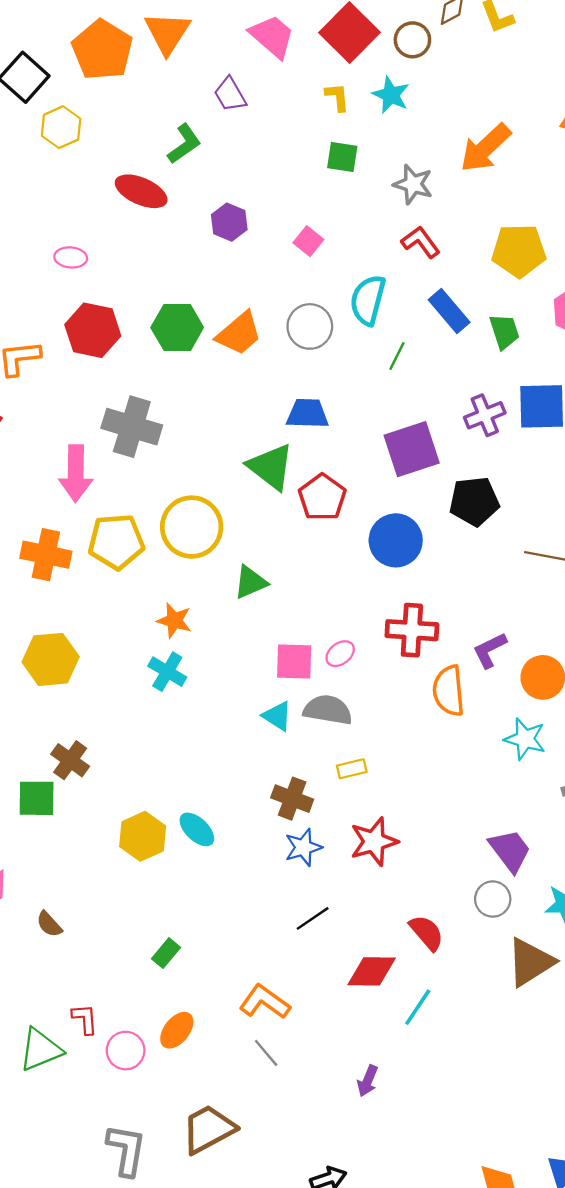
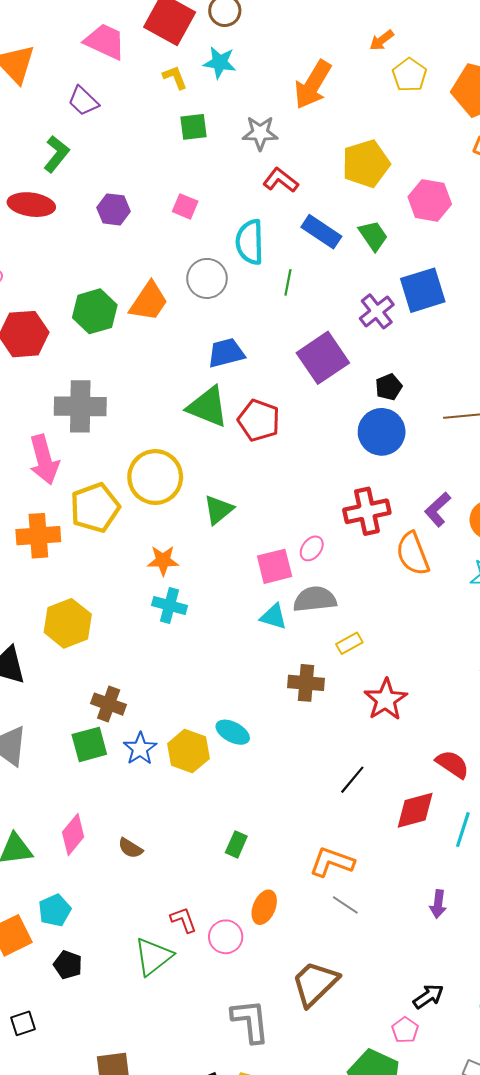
black pentagon: (474, 501) -> (389, 387), size x0.6
blue circle: (396, 540) -> (382, 432), moved
blue star: (303, 847) -> (140, 749), moved

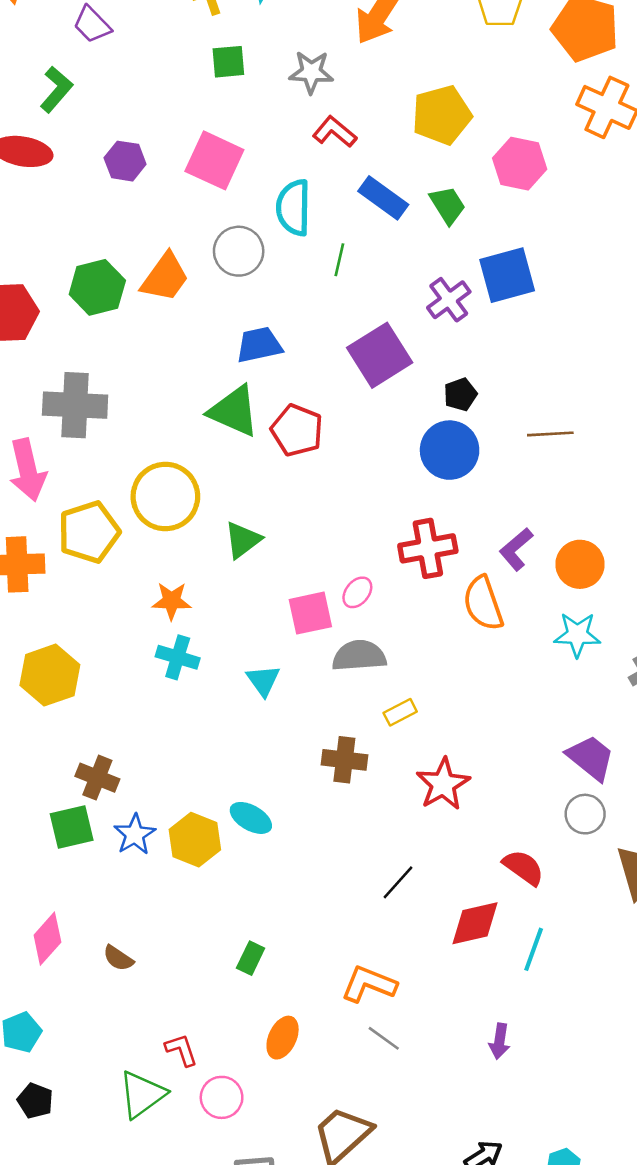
pink square: (185, 206) -> (214, 160), size x1.8
cyan triangle: (273, 617) -> (263, 680), moved, turned 36
pink circle: (226, 937) -> (222, 1097), moved

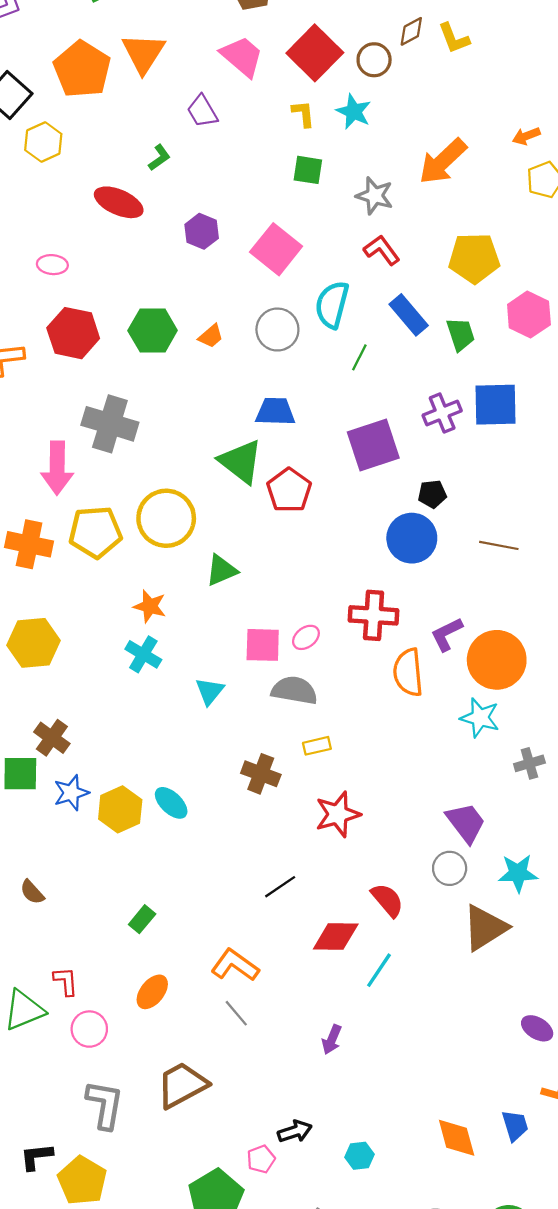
green L-shape: (56, 89) -> (159, 158), size x0.7
orange trapezoid: (165, 277) -> (211, 336), size x0.6
orange circle: (580, 564) -> (497, 660), size x1.4

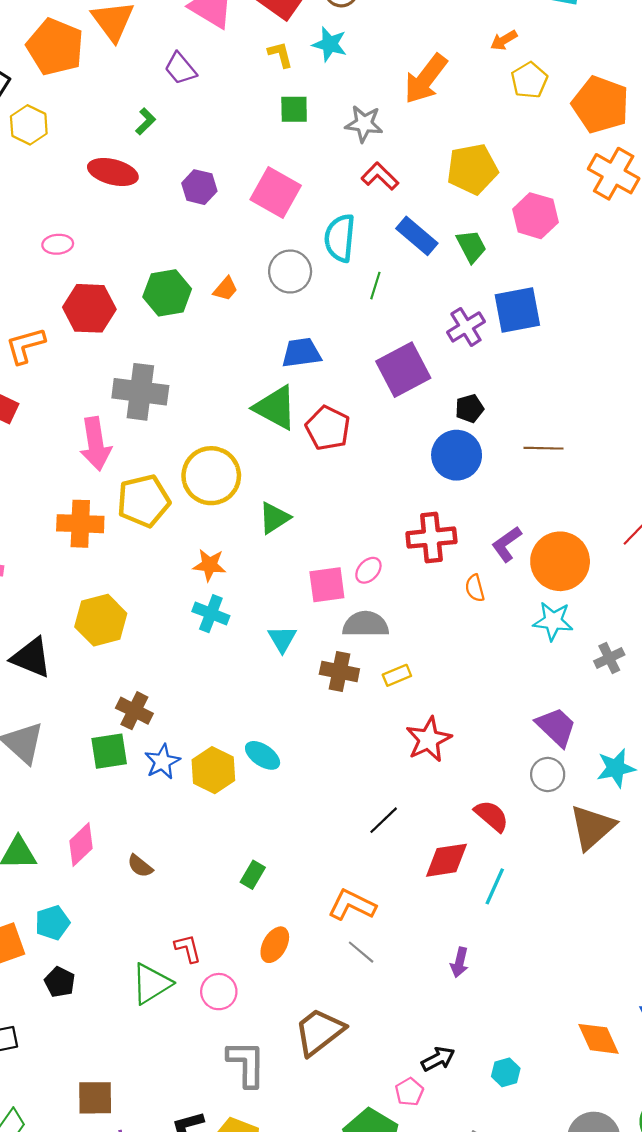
orange semicircle: (408, 672) -> (475, 588), size x0.6
brown cross: (261, 774) -> (339, 671), moved

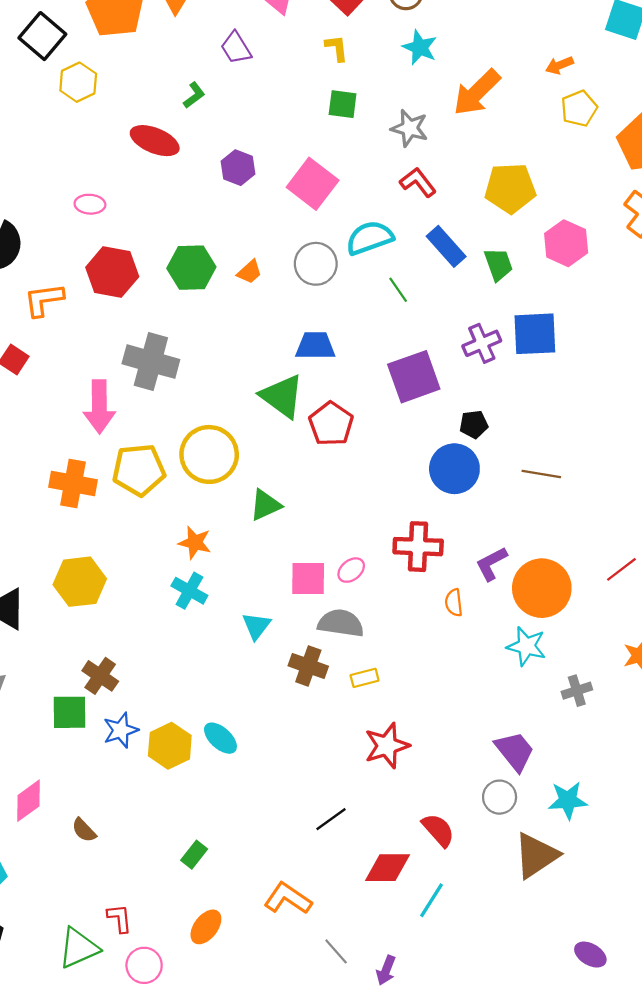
cyan star: (330, 44) -> (420, 47), moved
cyan semicircle: (340, 238) -> (370, 238), turned 57
green line: (375, 286) -> (398, 290), turned -60
gray line: (361, 952) -> (336, 951), moved

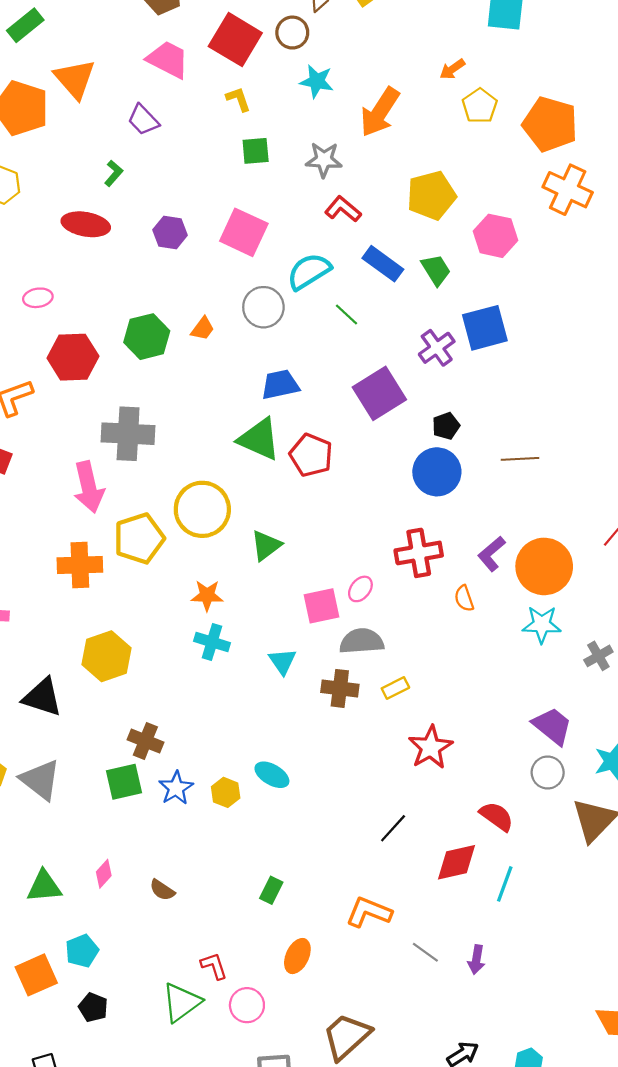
yellow hexagon: (170, 746) -> (226, 792), size x0.7
pink diamond: (29, 801) -> (104, 874), size x0.7

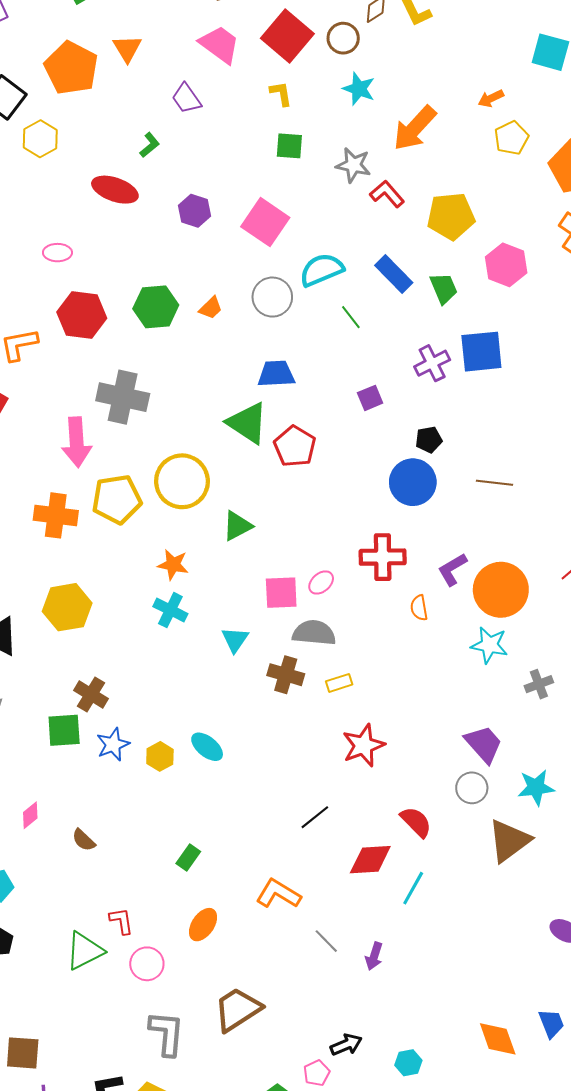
orange triangle: (75, 79) -> (127, 48), size x0.7
red L-shape: (343, 209) -> (387, 194), moved
purple square: (379, 393) -> (370, 398), size x0.5

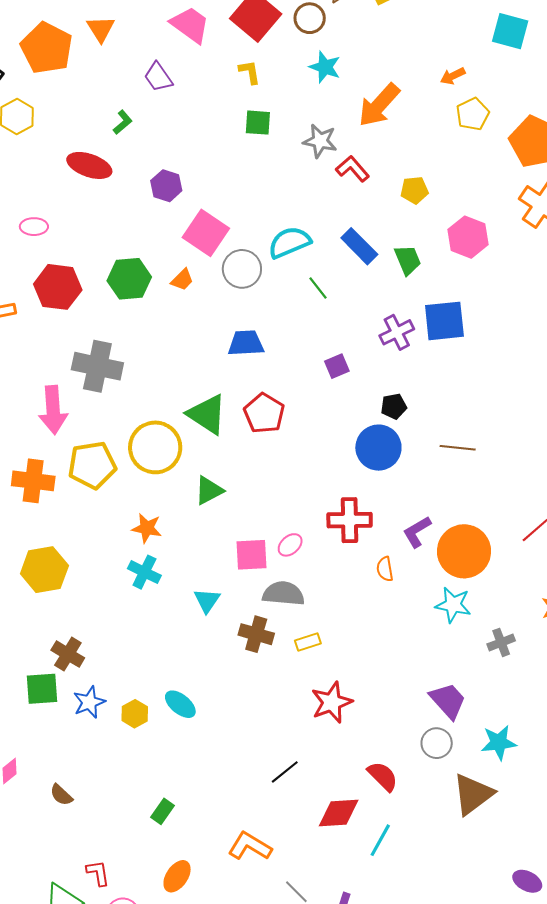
yellow pentagon: (451, 216) -> (414, 190), size x0.6
pink square: (265, 222) -> (206, 233), moved
green triangle: (247, 423) -> (207, 414), moved

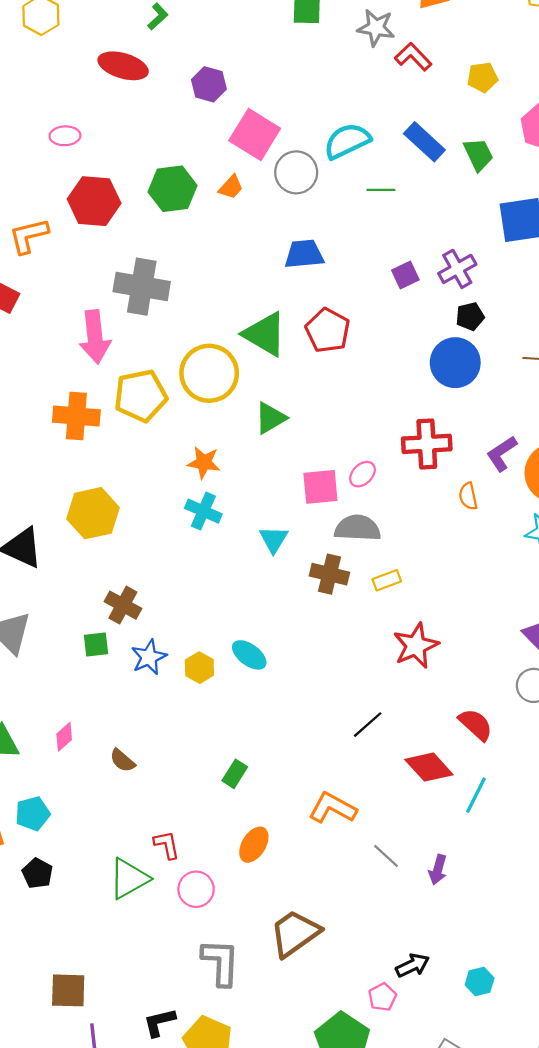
green line: (318, 288) -> (381, 190), turned -50
purple cross: (397, 332) -> (457, 269), moved
green square: (42, 689) -> (96, 644), size x0.7
red diamond: (339, 813) -> (429, 767), turned 54

